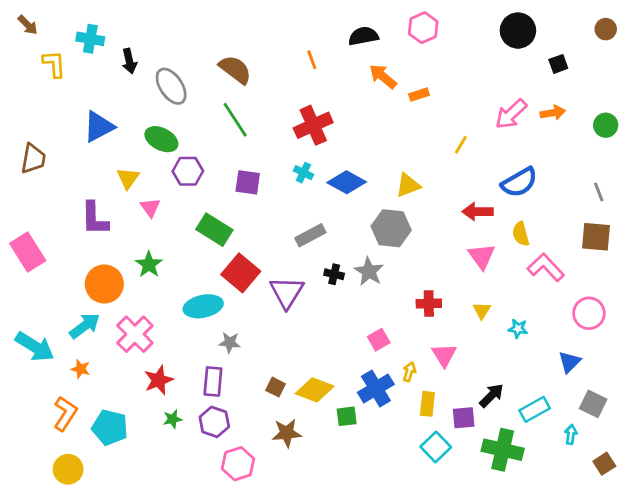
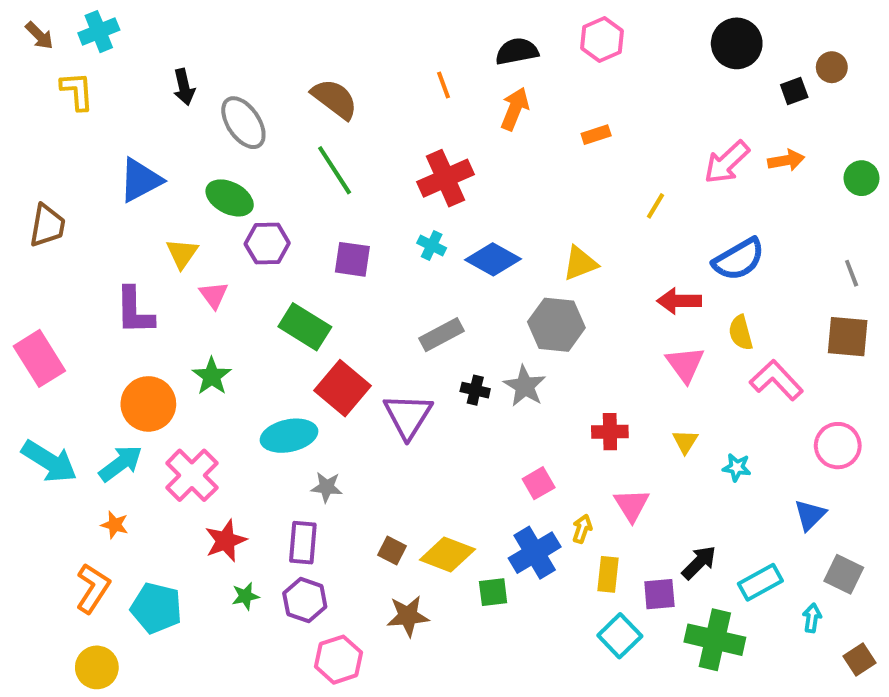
brown circle: (606, 29) -> (832, 67), moved
cyan cross: (90, 39) -> (99, 32), moved, turned -32
orange arrow: (383, 76) -> (515, 109), moved, turned 72
cyan arrow: (35, 347) -> (49, 461), moved

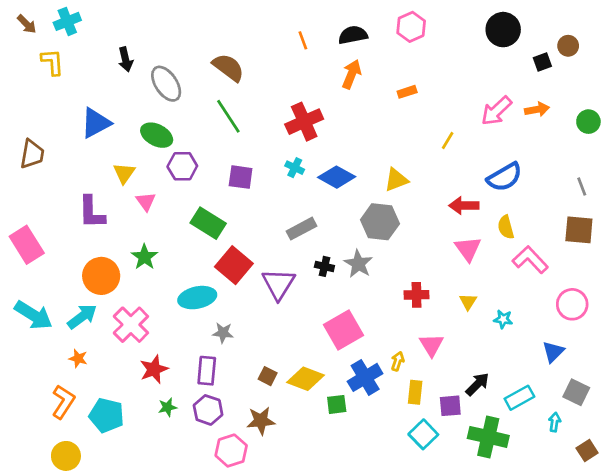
orange line: (444, 85) -> (303, 40), moved
pink square: (539, 483) -> (343, 330), moved, size x1.8
brown star: (408, 616) -> (261, 421), moved

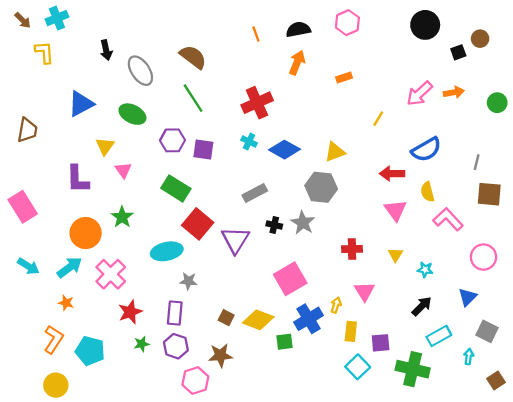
purple hexagon: (182, 166) -> (172, 140), moved
gray line: (582, 187) -> (477, 162), moved, turned 35
cyan arrow: (33, 315) -> (28, 266), size x0.7
black arrow: (477, 384) -> (422, 306), moved

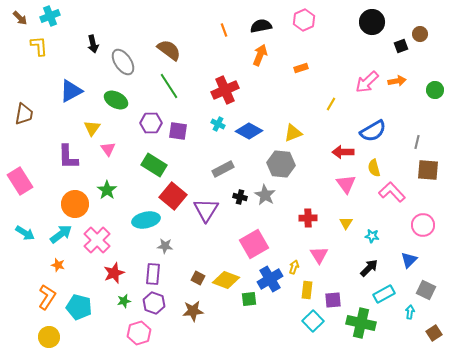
pink hexagon: (195, 381) -> (139, 333), moved

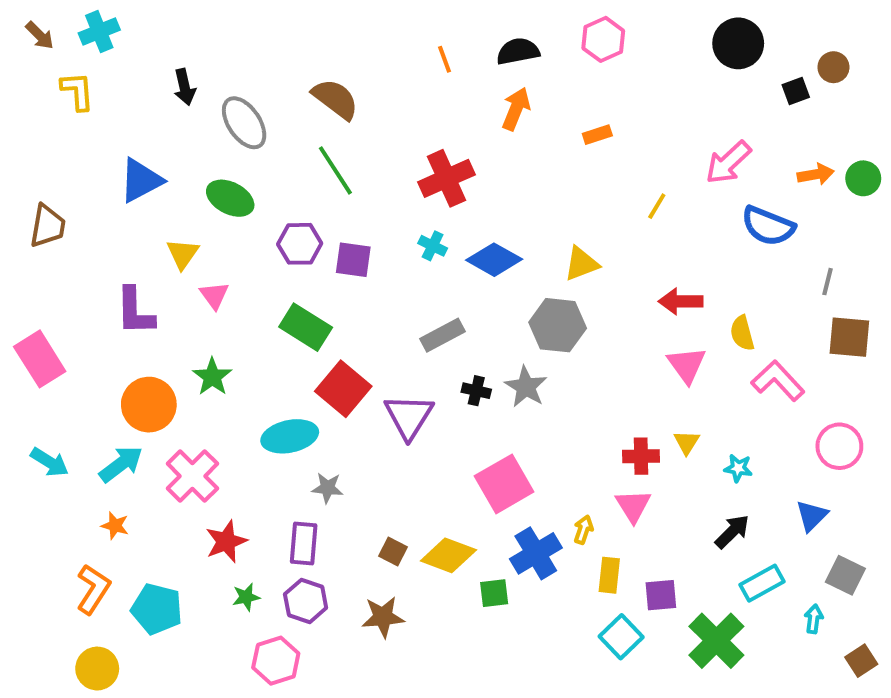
orange arrow: (397, 81) -> (816, 174), moved
blue semicircle: (373, 131) -> (768, 226), moved, turned 52
red cross: (308, 218) -> (641, 456), moved
green cross: (361, 323) -> (716, 641), turned 32

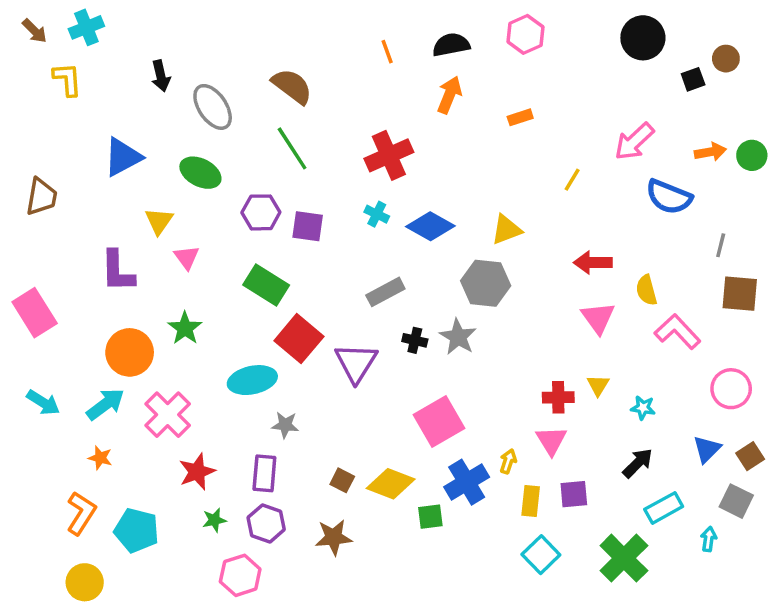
purple square: (661, 595) -> (574, 494), moved
brown square: (861, 661) -> (750, 456), moved

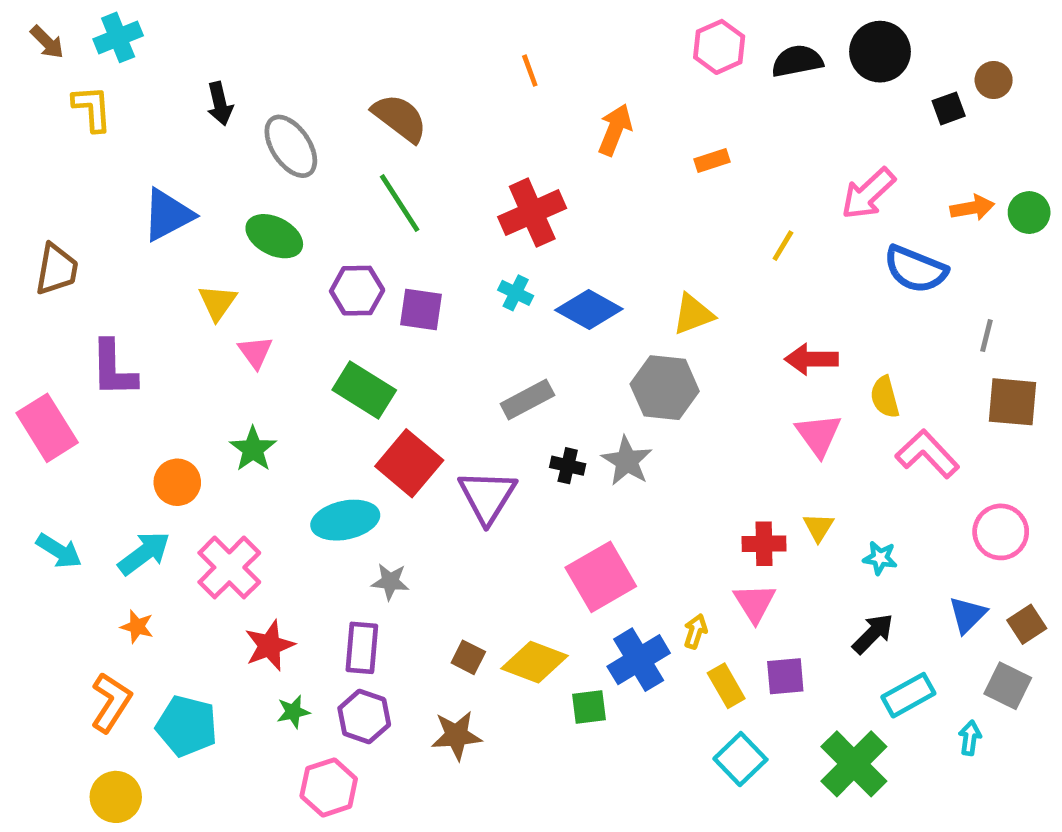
black semicircle: (451, 45) -> (797, 61), moved
purple L-shape: (118, 271) -> (113, 369), moved
orange circle: (130, 352) -> (177, 482), size x0.7
yellow rectangle: (531, 501) -> (726, 686), turned -36

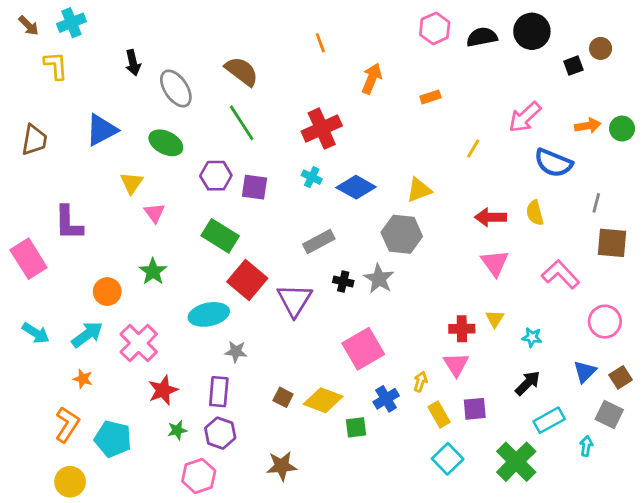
brown trapezoid: (57, 269) -> (34, 140), moved
yellow semicircle: (885, 397) -> (535, 213), moved
blue cross: (639, 660) -> (386, 399), size x0.7
brown star: (456, 735) -> (282, 466), moved

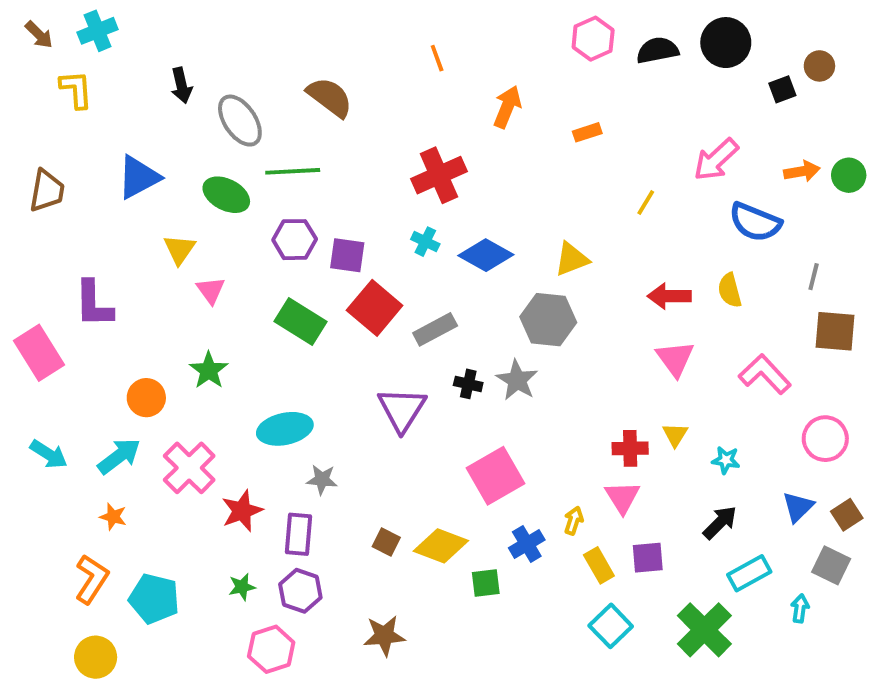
green line: (242, 123) -> (293, 171), moved, turned -60
red square: (247, 280) -> (375, 308), moved
red star: (163, 390) -> (242, 511), moved

